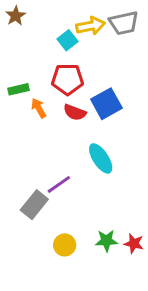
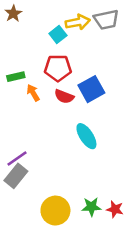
purple line: (59, 184) -> (17, 158), moved
gray rectangle: (34, 205) -> (16, 176), moved
yellow circle: (65, 245) -> (55, 211), size x1.5

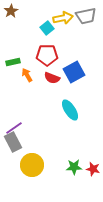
gray rectangle: (16, 176) -> (13, 142), turned -66
yellow circle: (55, 211) -> (32, 165), moved

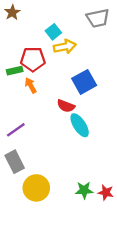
yellow arrow: (63, 18) -> (65, 47), moved
red pentagon: (47, 55) -> (33, 59), moved
red semicircle: (52, 78) -> (66, 106), moved
purple line: (14, 128) -> (16, 130), moved

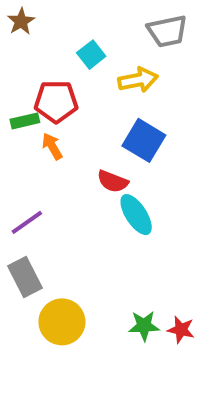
yellow arrow: (65, 47) -> (138, 80), moved
blue square: (84, 82) -> (144, 140), turned -30

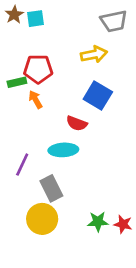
cyan square: (91, 55) -> (35, 19), moved, turned 30
cyan ellipse: (136, 215) -> (63, 150), moved, turned -60
purple line: (27, 222) -> (22, 165), moved, turned -30
gray rectangle: (25, 277) -> (51, 188), moved

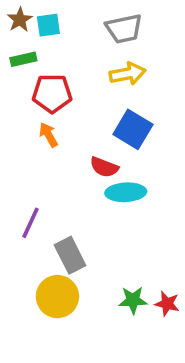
gray trapezoid: (114, 21) -> (124, 29), moved
green rectangle: (17, 82) -> (23, 59), moved
cyan ellipse: (63, 150) -> (126, 192), moved

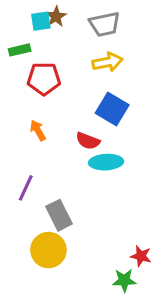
brown star: (20, 20) -> (56, 17), moved
orange arrow: (48, 135) -> (38, 130), moved
green star: (133, 300) -> (124, 280), moved

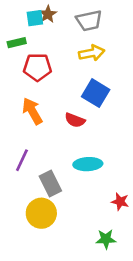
orange arrow: (38, 130) -> (32, 111), size x1.5
cyan ellipse: (106, 162) -> (88, 164), moved
red star: (141, 256) -> (120, 202), moved

